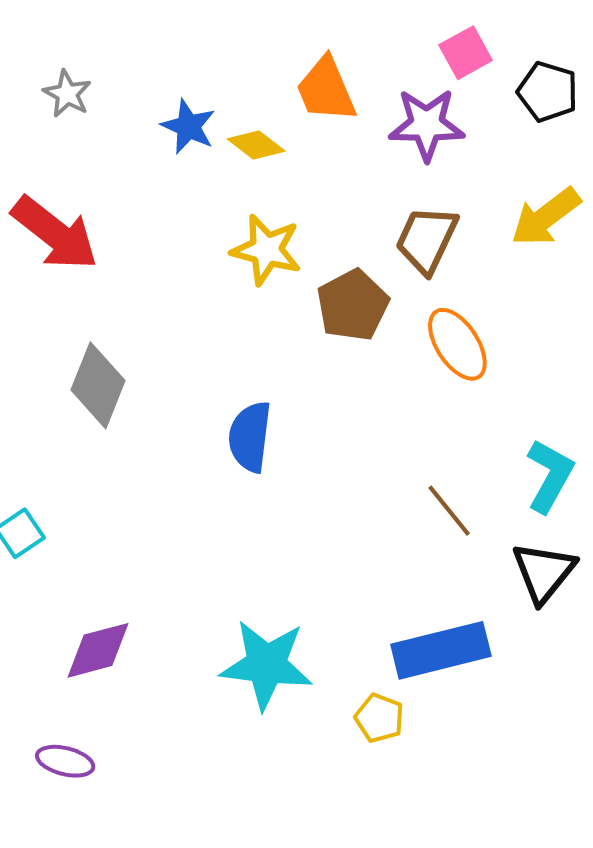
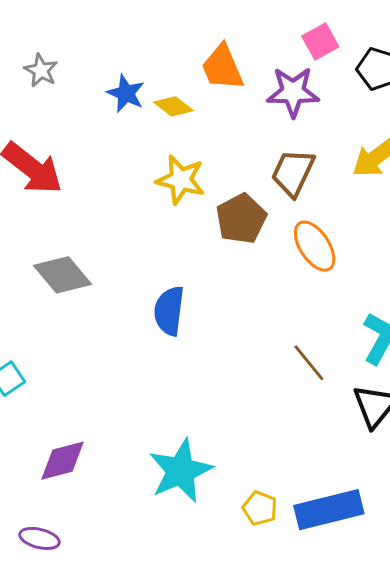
gray diamond: (98, 385) -> (63, 275), turned -62
blue rectangle: (441, 650) -> (329, 510), moved
cyan star: (266, 665) -> (181, 471), turned -30

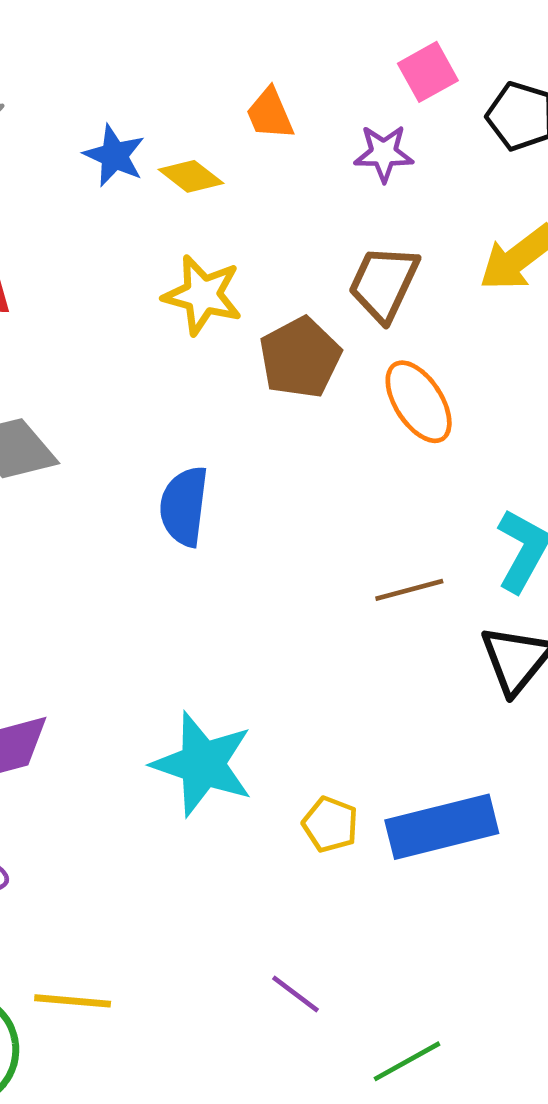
orange trapezoid: (222, 67) -> (270, 114), size x0.7
purple star: (293, 92) -> (384, 153), size x0.7
brown line: (309, 363) -> (409, 590), turned -66
cyan star: (181, 471) -> (203, 764), turned -30

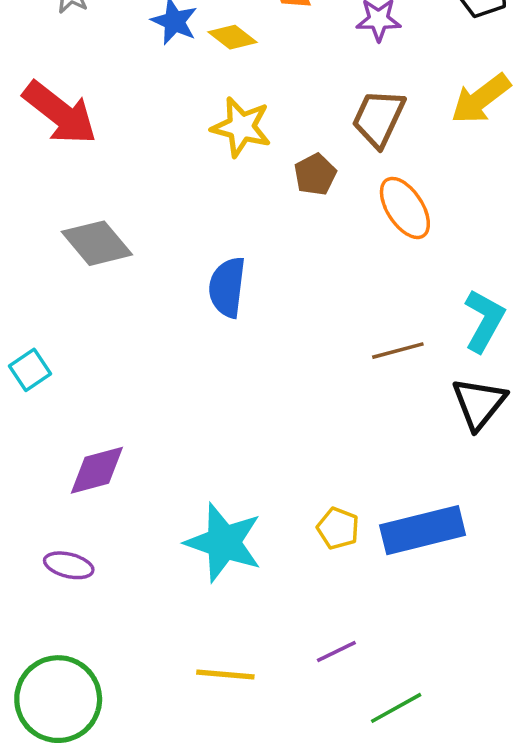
brown pentagon: (300, 358) -> (315, 175), size x0.7
cyan star: (203, 764) -> (224, 542), moved
purple line: (295, 994) -> (336, 652), moved, turned -63
yellow line: (73, 1001) -> (225, 674), moved

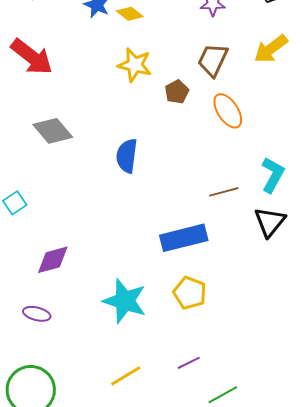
yellow pentagon: (338, 528) -> (190, 293), size x1.4
blue rectangle: (423, 530) -> (184, 238), moved
yellow line: (225, 674) -> (126, 376), turned -36

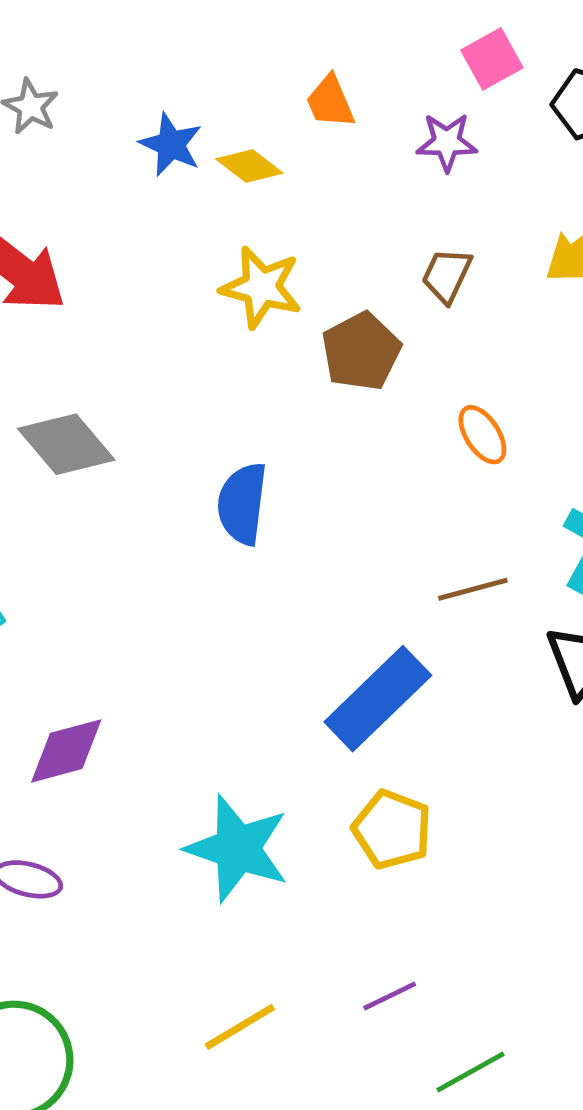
brown trapezoid: (213, 60) -> (447, 275), size x0.7
brown pentagon: (177, 92) -> (361, 351), size x1.4
orange ellipse: (228, 111) -> (482, 435), moved, size x0.7
blue rectangle: (184, 238) -> (378, 699), turned -30

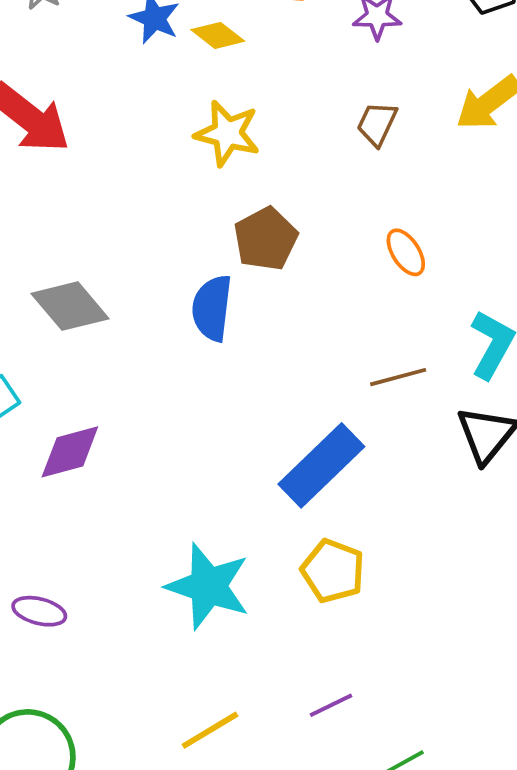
brown pentagon: (361, 351) -> (266, 239), moved
gray diamond: (66, 444) -> (70, 306), moved
purple diamond: (66, 751) -> (70, 452), moved

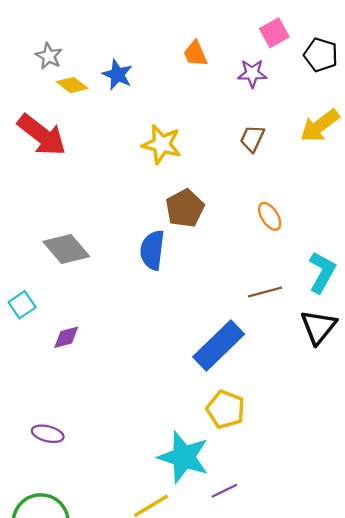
yellow diamond: (218, 35) -> (72, 85), moved
purple diamond: (70, 452) -> (66, 337), size x0.7
cyan star: (208, 586) -> (184, 457), moved

